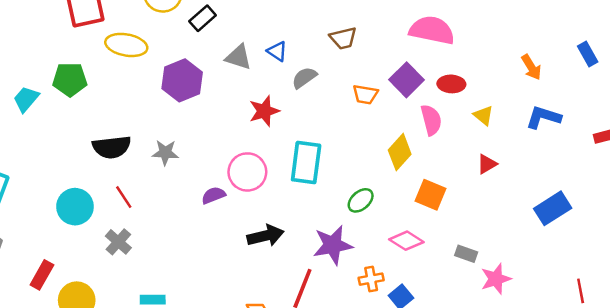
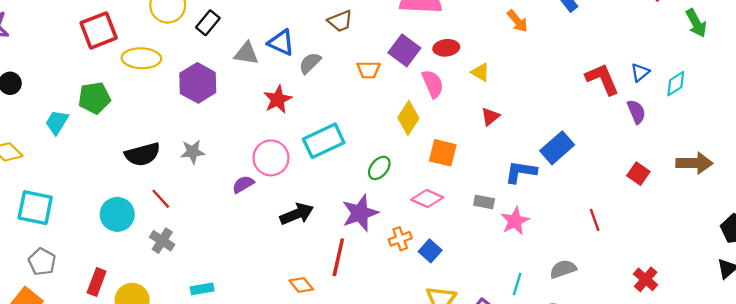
blue triangle: (277, 51) -> (281, 43), size x1.4
blue L-shape: (543, 117) -> (521, 172), moved
cyan rectangle: (306, 163) -> (324, 141), turned 66

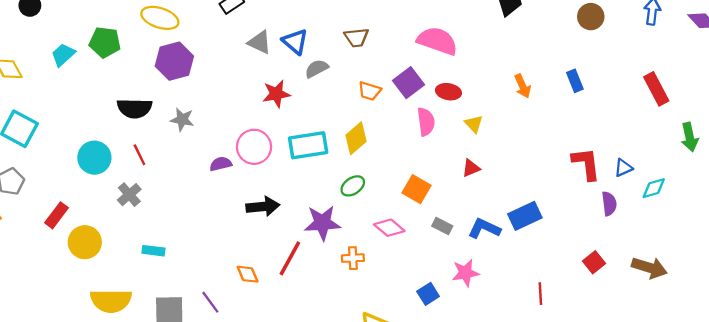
purple hexagon: (198, 83) -> (174, 61), moved
yellow diamond: (408, 118) -> (356, 138), moved
gray rectangle: (484, 202) -> (442, 226), moved
blue square: (430, 251) -> (428, 294), moved

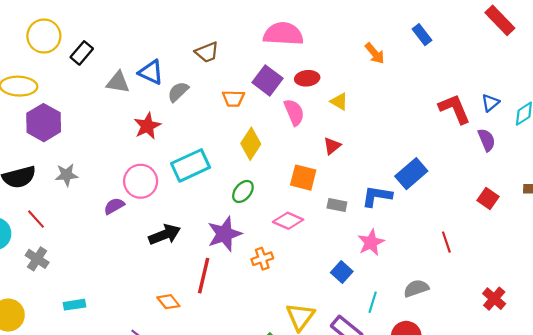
yellow diamond: (356, 138) -> (251, 144), moved
red triangle: (471, 168) -> (332, 146), moved

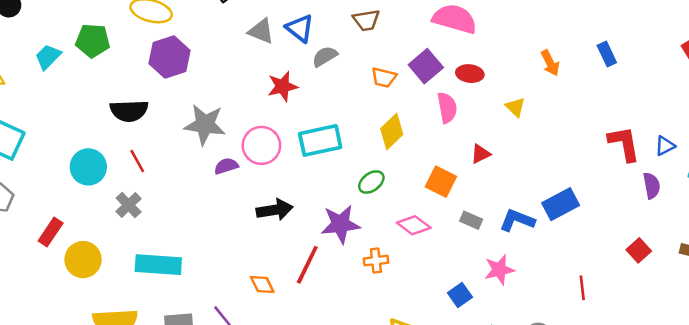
yellow triangle: (339, 102) -> (515, 107), moved
gray star: (66, 175) -> (205, 125), moved, size x1.6
cyan rectangle: (74, 305) -> (158, 265), size x1.8

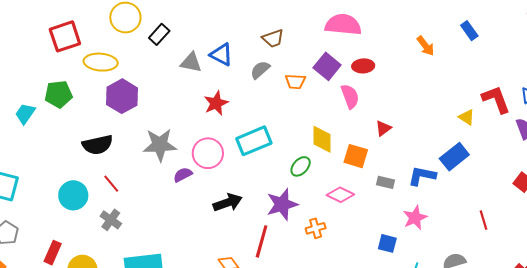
gray semicircle: (325, 56) -> (260, 70), moved
yellow triangle: (515, 107) -> (467, 117), moved
yellow diamond: (392, 132) -> (322, 139), moved, turned -36
blue square: (460, 295) -> (387, 243), turned -30

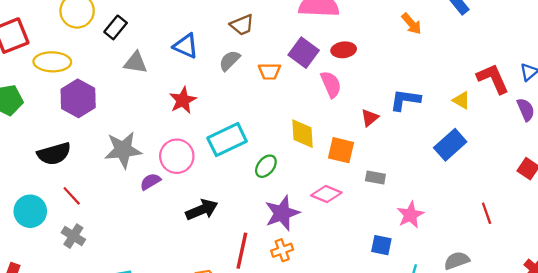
gray triangle: (191, 62) -> (136, 63), moved
green ellipse: (301, 166) -> (266, 166), moved
blue L-shape: (422, 176) -> (405, 100), moved
purple star: (282, 204) -> (282, 213), moved
orange cross: (316, 228) -> (282, 250), moved

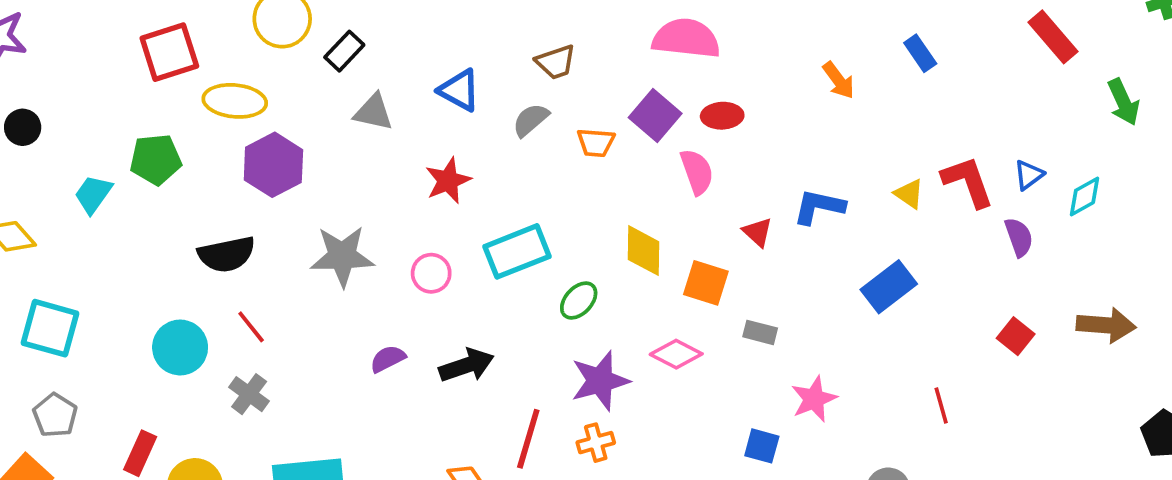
yellow triangle: (461, 100) -> (909, 194), moved
red triangle: (370, 118) -> (758, 232), turned -42
pink circle: (177, 156) -> (431, 273), size x0.7
purple semicircle: (150, 182) -> (388, 359), moved

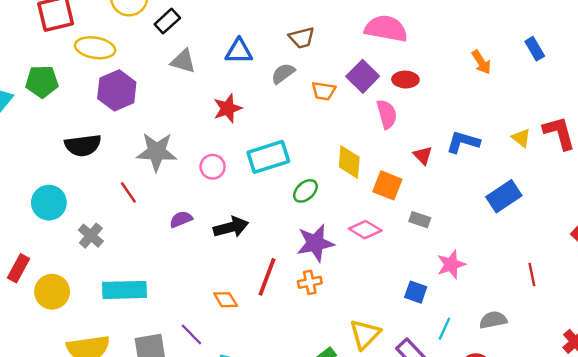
blue triangle: (459, 90) -> (239, 51), turned -32
red line: (251, 327) -> (128, 192), moved

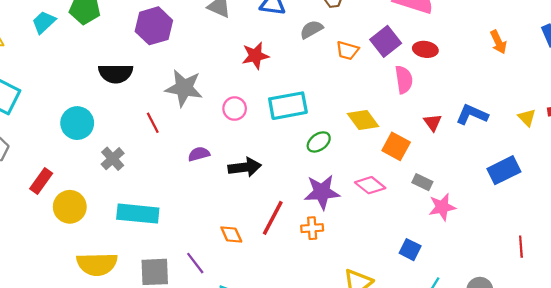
yellow diamond: (349, 162) -> (363, 120), turned -48
pink star: (451, 264) -> (442, 207), moved

